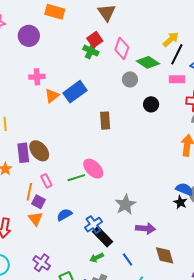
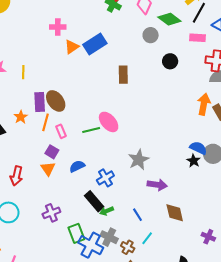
orange line: (29, 192) -> (45, 122), moved
black rectangle: (103, 237) -> (94, 201), moved
purple cross: (42, 263) -> (51, 213), turned 30

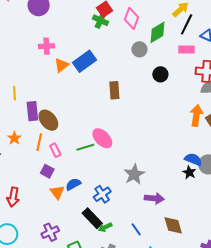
green diamond: (169, 19) -> (158, 32), turned -65
purple rectangle: (40, 102) -> (32, 111), moved
orange triangle: (48, 169) -> (57, 192), moved

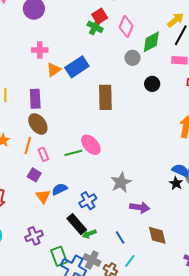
brown rectangle: (114, 90) -> (105, 97), size x1.4
purple rectangle: (32, 111) -> (35, 99), moved

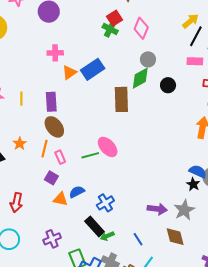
green diamond: (151, 42) -> (140, 78), moved
gray star: (121, 182) -> (184, 210), moved
orange triangle: (43, 196) -> (61, 199), turned -42

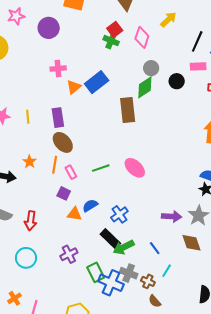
yellow arrow: (190, 21) -> (168, 19), moved
black circle: (168, 85) -> (177, 81), moved
pink ellipse: (108, 147) -> (135, 168), moved
green arrow: (107, 236) -> (124, 247), size x1.5

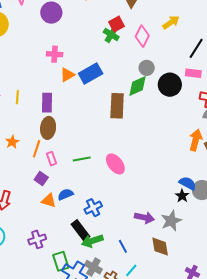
black circle: (177, 81) -> (170, 85), size x1.5
brown ellipse: (63, 142) -> (48, 128), turned 40

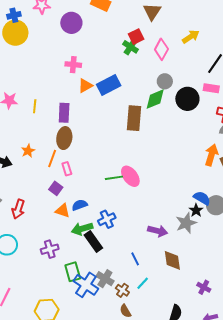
green line: (82, 159) -> (114, 178), moved
gray star: (171, 221) -> (186, 223), moved
green arrow: (92, 241) -> (82, 229), moved

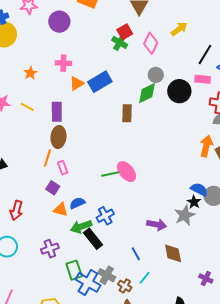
yellow line: (35, 106) -> (27, 107), turned -64
brown rectangle: (134, 118) -> (127, 113), size x0.7
orange star: (28, 151) -> (30, 73), moved

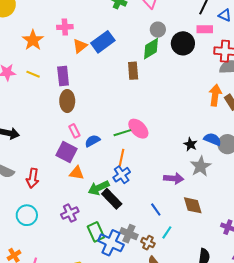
orange star: (30, 73) -> (33, 40), size x1.5
orange line: (47, 158) -> (122, 158), moved
purple square: (53, 188) -> (66, 152), size x1.5
black star: (194, 202) -> (190, 144), moved
blue semicircle: (77, 203) -> (92, 141), moved

